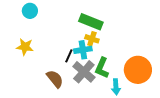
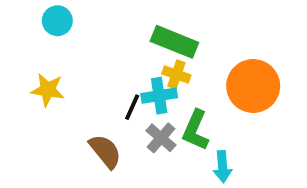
orange circle: (138, 70) -> (253, 86), moved
gray cross: (84, 72) -> (161, 138), size x0.7

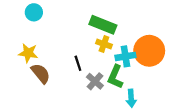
cyan cross: (159, 96) -> (125, 56), moved
black line: (132, 107) -> (78, 63), turned -42
brown semicircle: (105, 151) -> (41, 73), moved

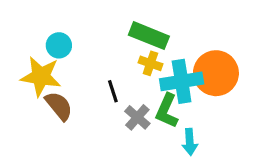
cyan circle: (34, 12) -> (59, 45), moved
yellow star: (28, 53) -> (41, 76), size x1.4
cyan cross: (125, 56) -> (182, 81), size x1.4

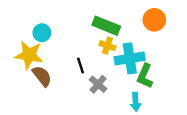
orange circle: (216, 73) -> (154, 20), moved, size x0.7
green L-shape: (167, 111) -> (145, 76), moved

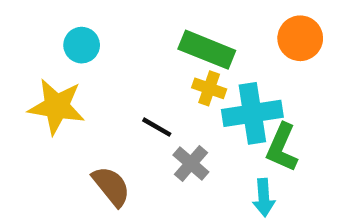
cyan circle: (42, 33) -> (82, 45), moved
black line: (81, 65) -> (157, 127), turned -42
brown semicircle: (42, 76) -> (111, 186), moved

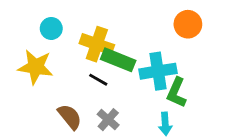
green rectangle: (207, 50) -> (118, 60), moved
yellow cross: (209, 88) -> (97, 44), moved, size x1.6
gray cross: (191, 163) -> (108, 120), moved

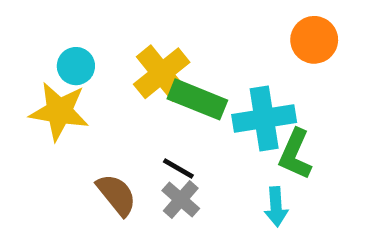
cyan circle: (51, 28) -> (76, 66), moved
yellow cross: (97, 44) -> (162, 73), turned 32
black line: (98, 80) -> (178, 169), moved

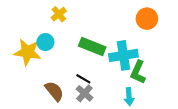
cyan circle: (76, 66) -> (45, 42), moved
yellow cross: (162, 73) -> (59, 14), moved, size x0.6

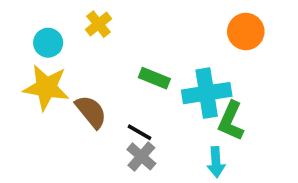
cyan circle: (45, 42) -> (48, 43), moved
green rectangle: (92, 47) -> (154, 78), size x0.7
brown semicircle: (54, 91) -> (91, 112), moved

